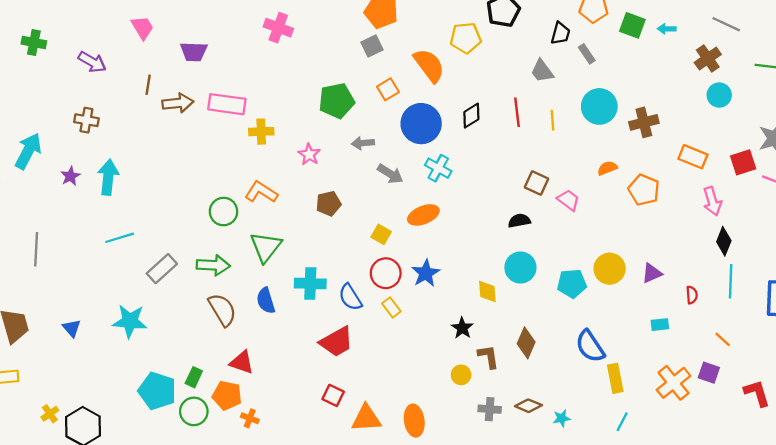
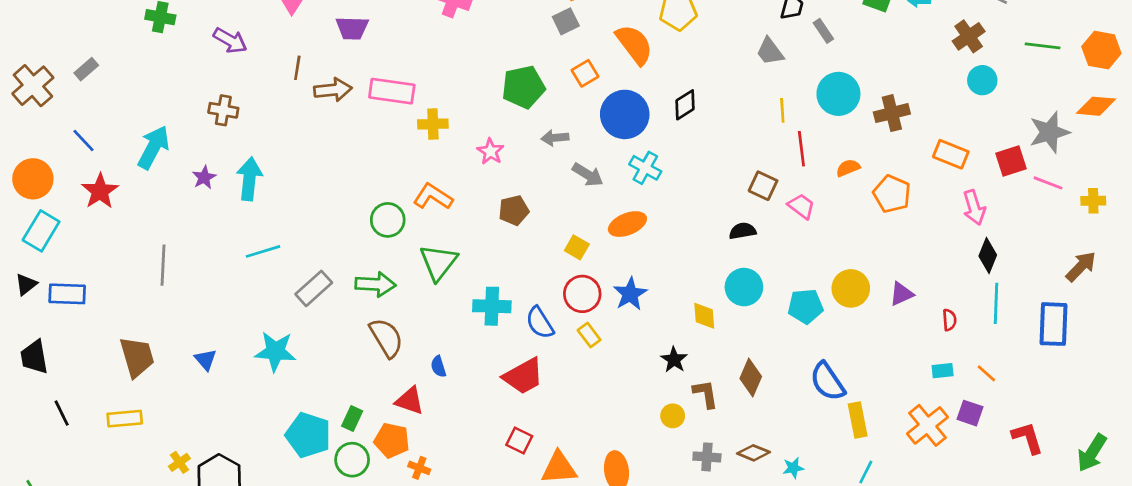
red line: (517, 112) -> (801, 149), moved
blue semicircle: (266, 301) -> (438, 367), moved, size x0.7
cyan rectangle: (660, 325) -> (943, 371), moved

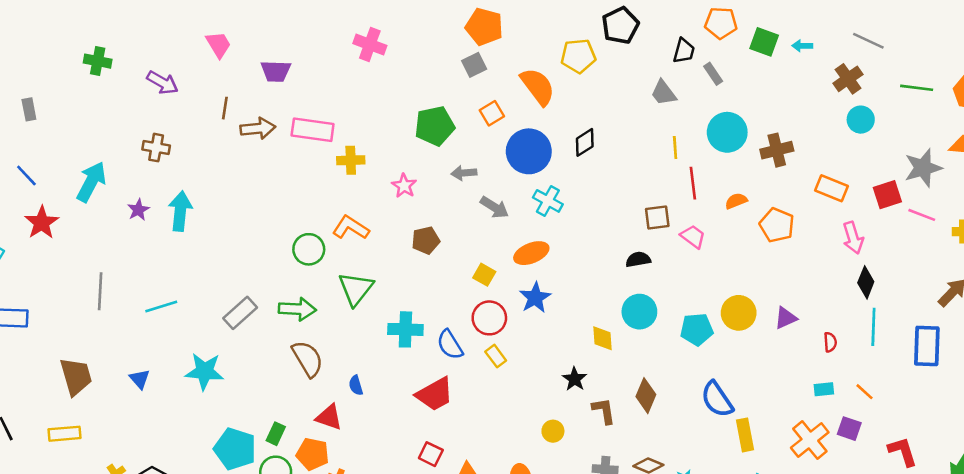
gray rectangle: (86, 69) -> (29, 109), turned -60
brown square: (763, 186) -> (657, 217), turned -32
cyan line: (263, 251) -> (161, 307), moved
blue star: (630, 294) -> (535, 298), moved
yellow circle: (673, 416) -> (553, 431), moved

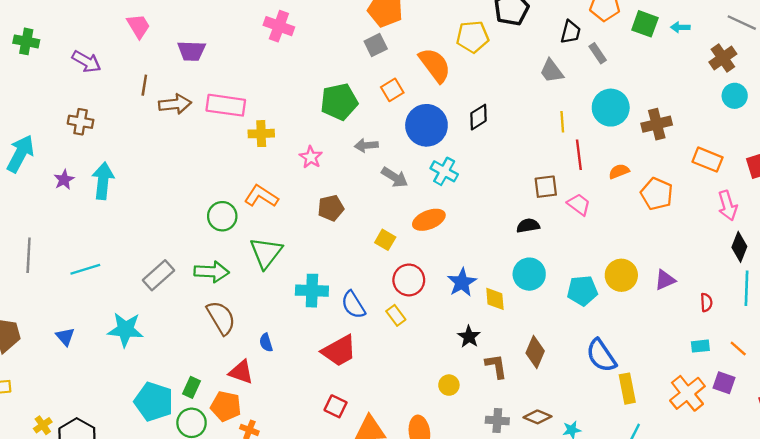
blue star: (535, 298) -> (462, 282), moved
red circle: (489, 318) -> (409, 280), moved

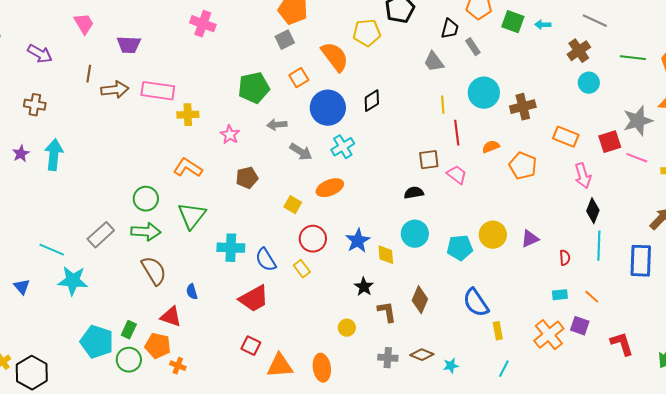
cyan cross: (444, 171) -> (343, 147), turned 30
green circle: (222, 216) -> (146, 199), moved
cyan line: (85, 269) -> (52, 250), moved, turned 40
yellow rectangle: (627, 389) -> (498, 331), size x0.7

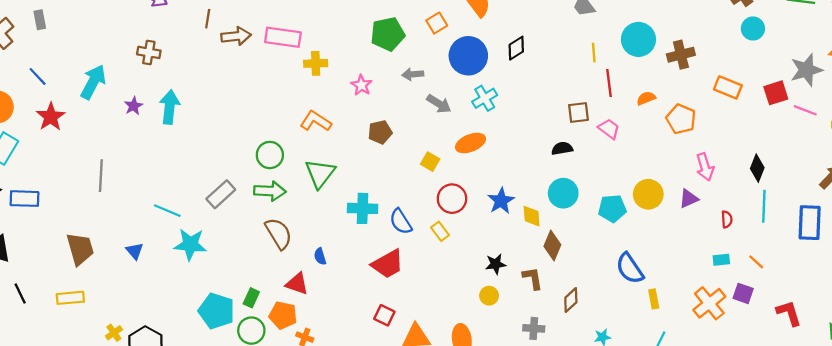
pink arrow: (583, 176) -> (705, 167), moved
black star: (364, 287) -> (496, 264), moved, turned 30
brown diamond: (420, 300) -> (552, 246), moved
brown diamond: (422, 355) -> (571, 300), moved, turned -65

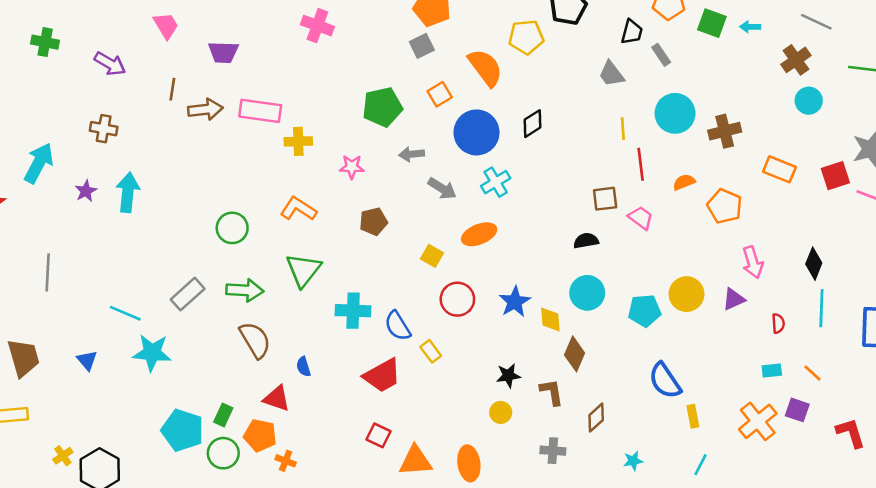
pink star: (361, 85) -> (352, 167), turned -30
green circle: (270, 155) -> (232, 228), moved
yellow rectangle: (440, 231) -> (431, 351), moved

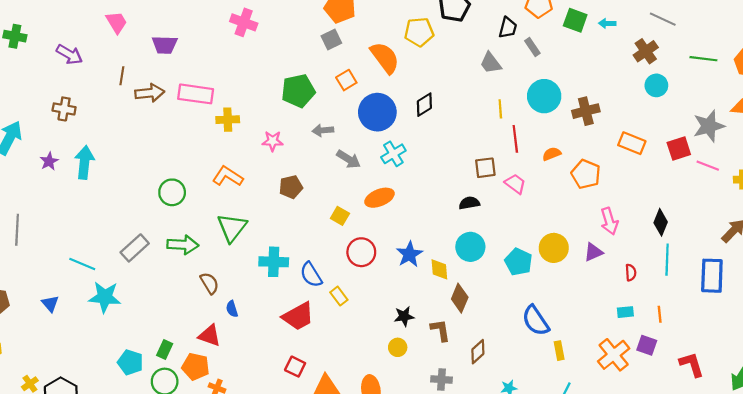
cyan pentagon: (645, 311) -> (518, 262), turned 30
brown semicircle: (255, 340) -> (209, 283), moved, size x0.7
orange line: (813, 373) -> (660, 314), turned 42
cyan pentagon: (183, 430) -> (130, 362), size x0.7

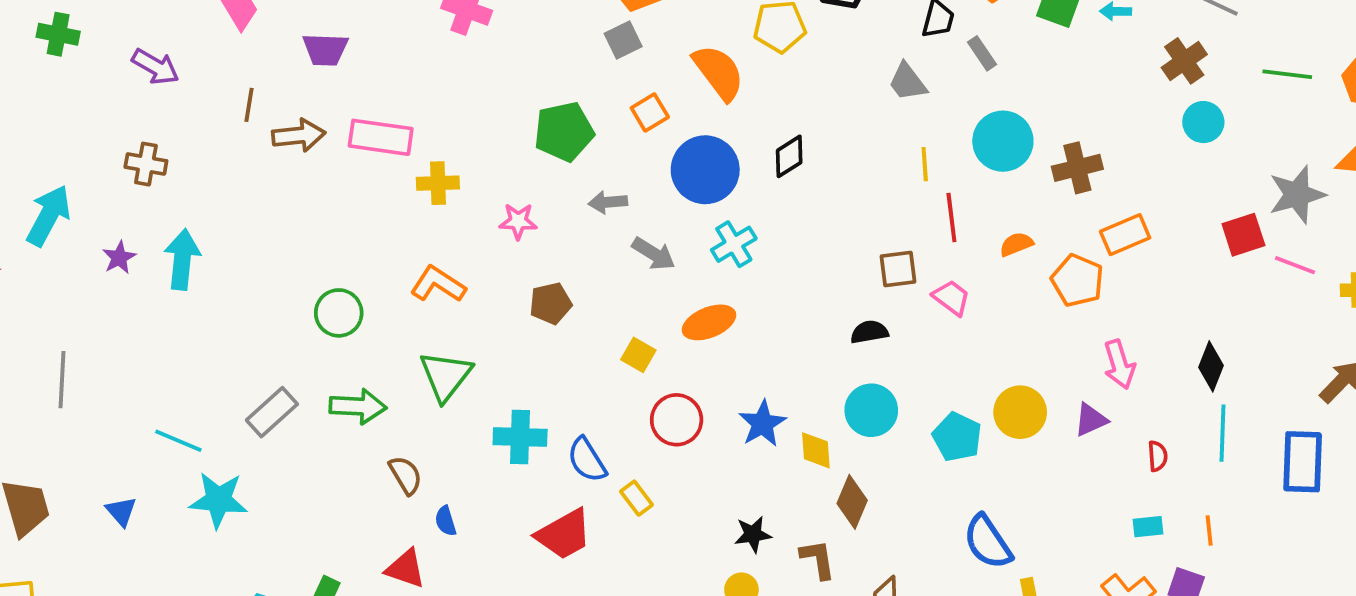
orange rectangle: (632, 143) -> (1125, 235), moved, turned -45

